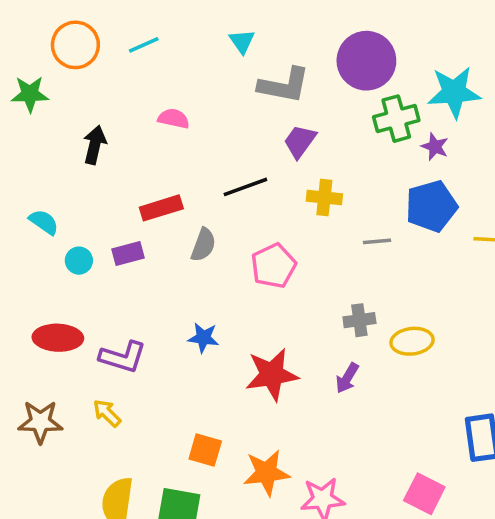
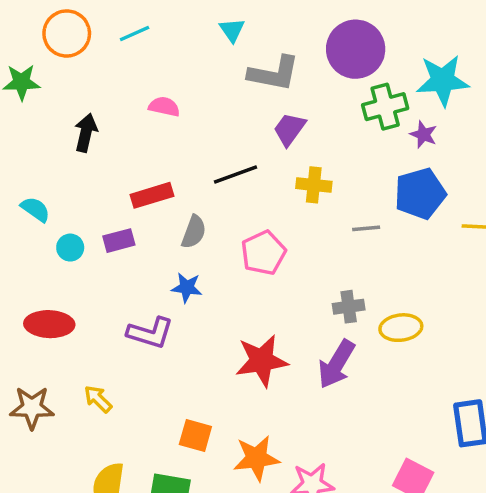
blue star: (203, 338) -> (187, 288), moved
purple L-shape: (123, 357) -> (150, 333), moved
purple arrow: (347, 378) -> (336, 364), size x1.6

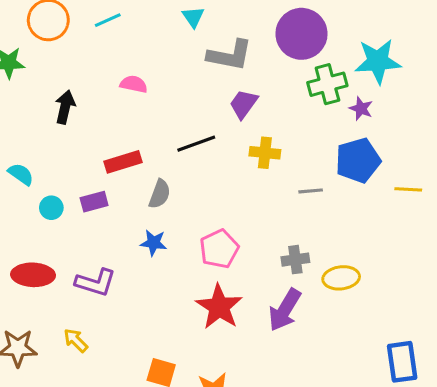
pink pentagon: (263, 253) -> (219, 249), moved
purple L-shape: (150, 333) -> (96, 282), moved
red star: (262, 361) -> (219, 307), turned -30

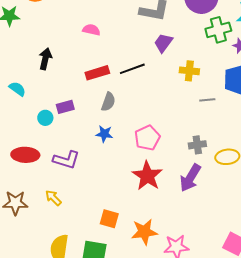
black arrow: (65, 107) -> (45, 59), moved
yellow cross: (265, 153) -> (189, 71), moved
red rectangle: (123, 162) -> (97, 73), moved
cyan circle: (51, 208) -> (45, 118), moved

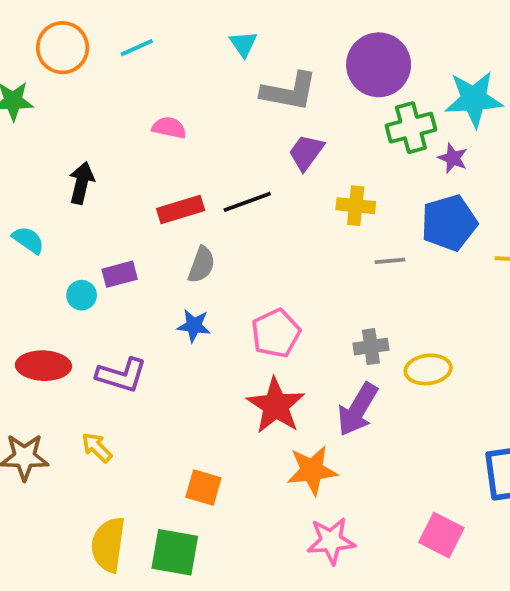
orange star: (144, 232) -> (312, 470), moved

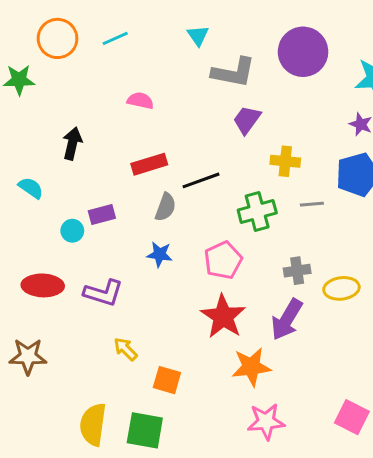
green cross: (411, 128) -> (257, 212), moved
black line: (247, 202) -> (201, 180), moved
yellow arrow: (97, 447) -> (126, 349), moved

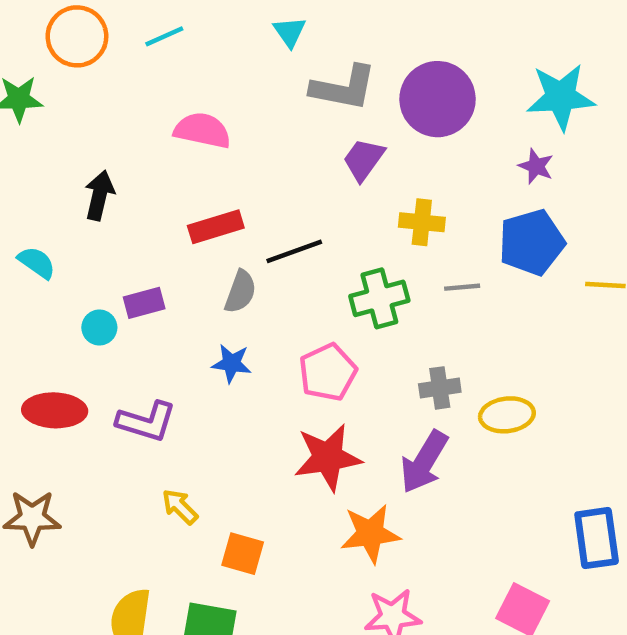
purple circle: (303, 52) -> (438, 99), moved
pink semicircle: (140, 101) -> (202, 130), size x1.4
red star: (223, 317) -> (328, 457), turned 30

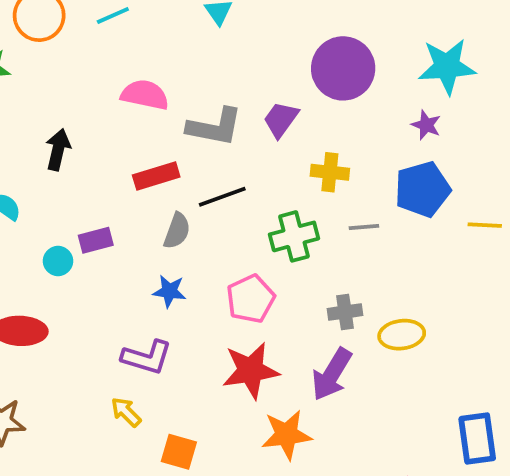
gray L-shape: (343, 88) -> (215, 127), moved
purple L-shape: (146, 422) -> (147, 357), moved

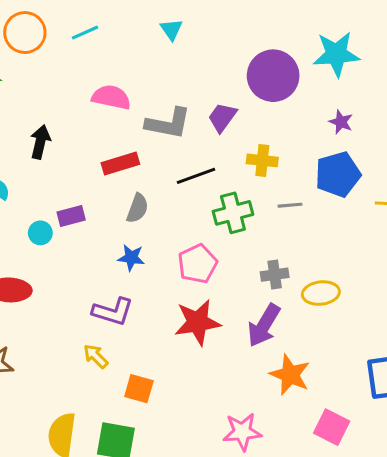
cyan star: (447, 67) -> (336, 54), moved
black line: (222, 197) -> (196, 176), moved
orange star: (286, 435) -> (290, 375), moved, turned 30

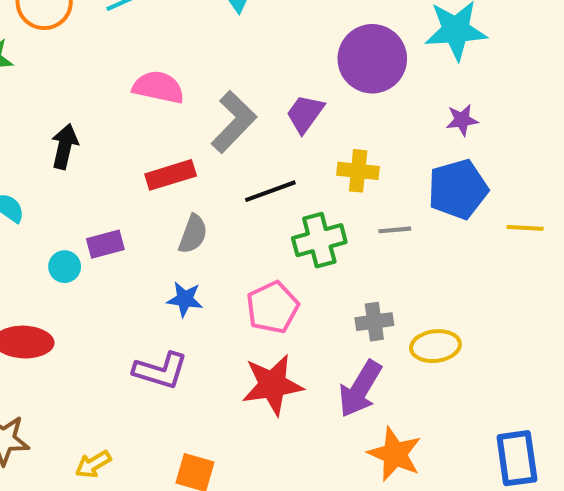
purple star: (341, 122) -> (462, 120), turned -30
gray L-shape: (168, 123) -> (234, 122), turned -57
yellow arrow: (96, 356) -> (93, 464), moved, turned -76

